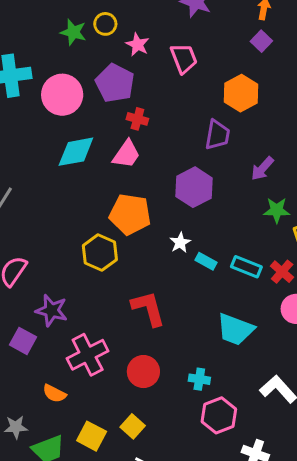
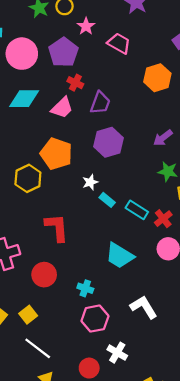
pink trapezoid: (184, 58) -> (119, 43), turned -50
purple trapezoid: (217, 135) -> (100, 103), moved

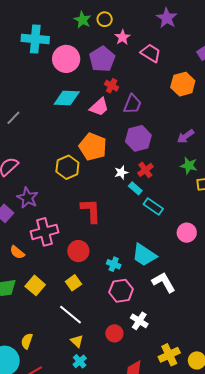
cyan rectangle: (137, 210) -> (153, 207), moved
red cross: (163, 219) -> (145, 170), moved
cyan trapezoid: (120, 256) -> (144, 255), moved
yellow square: (28, 315) -> (73, 283), moved

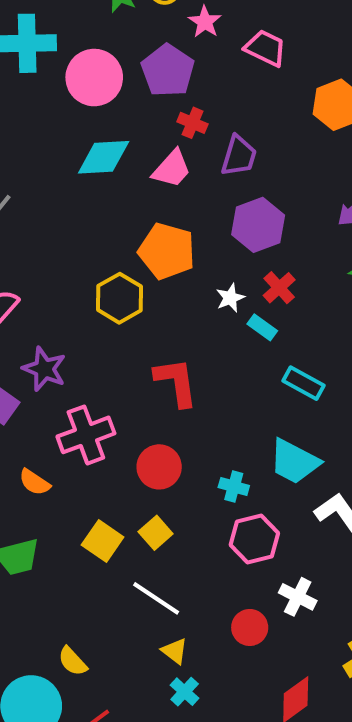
cyan rectangle: (153, 207) -> (303, 383), moved
yellow square: (35, 285) -> (103, 541), moved
yellow semicircle: (27, 341) -> (72, 661), turned -56

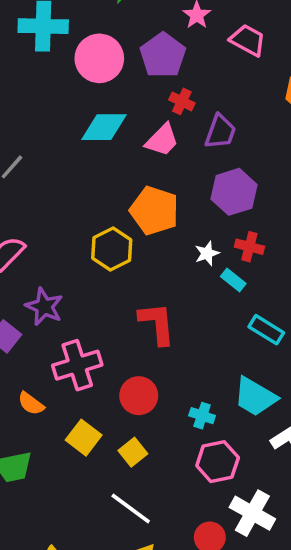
red cross: (279, 288) -> (249, 247), turned -36
yellow square: (103, 541) -> (84, 438), moved
white cross: (298, 597) -> (252, 513), size x1.4

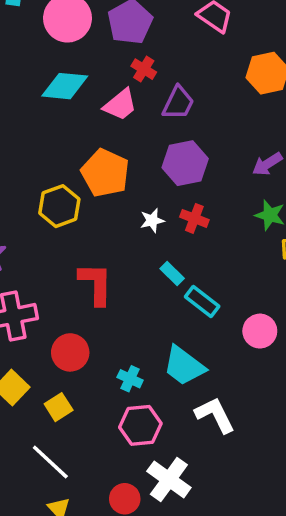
cyan rectangle: (233, 280) -> (172, 274), moved

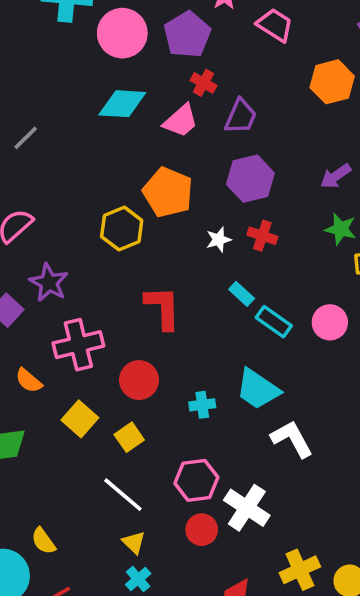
pink circle: (260, 331) -> (330, 322), moved
cyan cross: (130, 379) -> (202, 405), turned -30
pink hexagon: (140, 425) -> (196, 480), moved

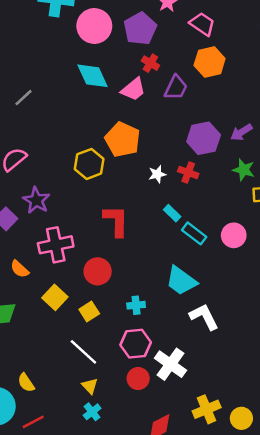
orange hexagon: (332, 82) -> (210, 62), moved
cyan diamond: (122, 104) -> (93, 76), turned 60
purple hexagon: (250, 179) -> (204, 138), moved
cyan cross: (202, 405) -> (136, 305), moved

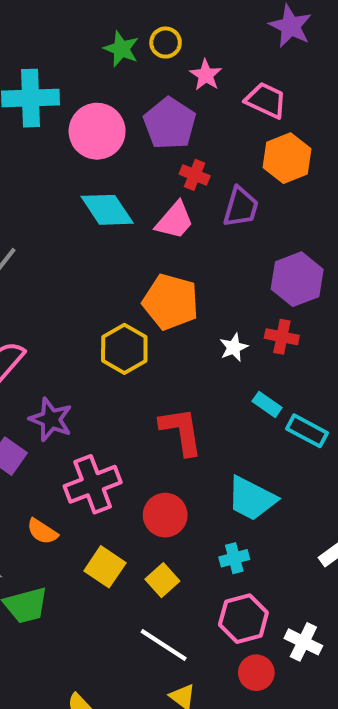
cyan trapezoid: (181, 281) -> (252, 499), moved
white cross: (171, 364) -> (303, 642), size x0.7

